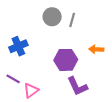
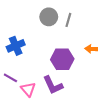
purple L-shape: (77, 86) -> (53, 85), moved
pink triangle: (31, 90) -> (28, 89), turned -35

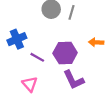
purple line: (10, 78) -> (37, 57), moved
purple L-shape: (53, 85) -> (74, 80), moved

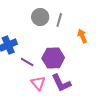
orange arrow: (96, 42) -> (82, 36), moved, turned 64
pink triangle: (30, 84) -> (38, 83), moved

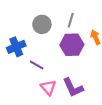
gray circle: (40, 17) -> (42, 24), moved
purple hexagon: (53, 58) -> (72, 45), moved

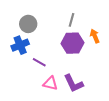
gray circle: (42, 24) -> (28, 24), moved
pink triangle: (48, 87) -> (50, 83), turned -35

